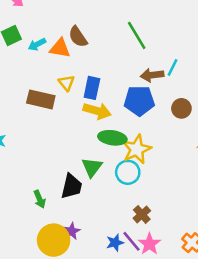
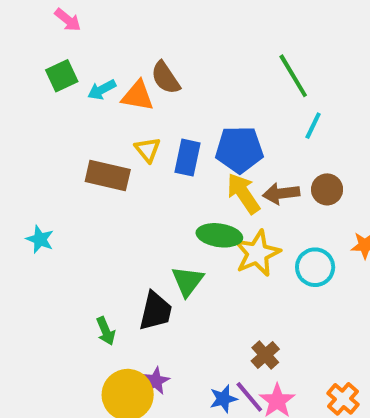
green line: (137, 35) -> (293, 76), moved
brown arrow: (152, 75) -> (281, 193), moved
blue pentagon: (139, 101) -> (239, 150), moved
yellow arrow: (97, 111) -> (243, 193), moved, turned -140
cyan circle: (128, 172) -> (315, 267), moved

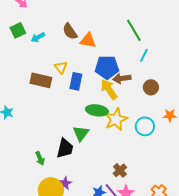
orange triangle: (138, 96) -> (88, 40), moved
blue rectangle: (187, 158) -> (76, 81), moved
brown arrow: (281, 193) -> (122, 78), moved

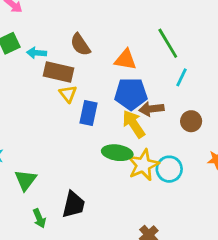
cyan arrow: (38, 37) -> (37, 53), turned 32
orange triangle: (88, 40) -> (125, 60), moved
brown rectangle: (41, 80) -> (58, 72), moved
cyan circle: (145, 126) -> (169, 169), moved
green triangle: (81, 133) -> (26, 180), moved

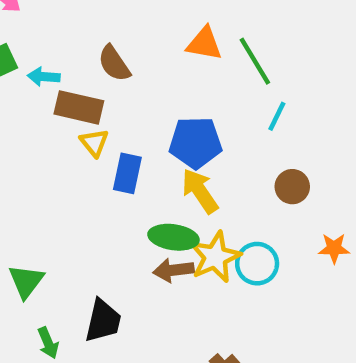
orange triangle: (125, 60) -> (204, 44), moved
brown arrow: (151, 109) -> (173, 270), moved

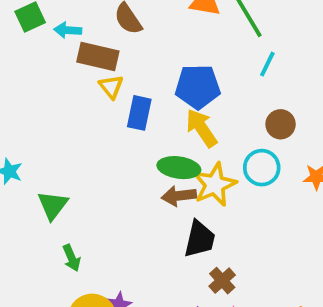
cyan circle: (257, 264) -> (262, 168), moved
black trapezoid: (103, 321) -> (200, 239), moved

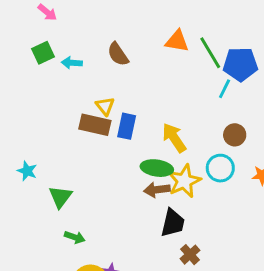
brown rectangle: (98, 56) -> (95, 125), moved
blue pentagon: (198, 87) -> (240, 64), moved
green arrow: (72, 258) -> (75, 237), turned -48

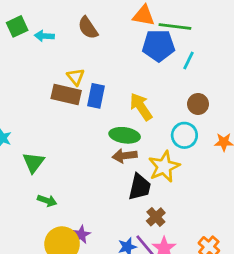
green line: (210, 53) -> (175, 26), turned -52
blue pentagon: (240, 64) -> (159, 46), moved
yellow star: (184, 181) -> (164, 167), moved

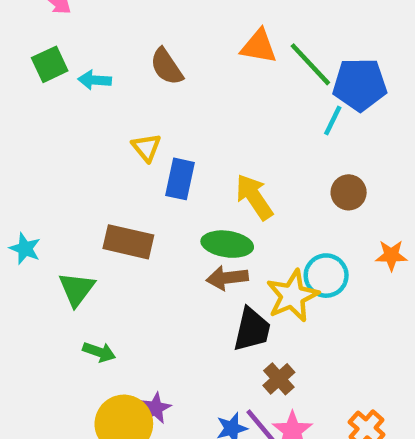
green line: (175, 26) -> (310, 64), turned 40
blue pentagon: (159, 46) -> (360, 85), moved
brown rectangle: (66, 94) -> (128, 242), moved
cyan circle: (184, 135) -> (326, 276), moved

